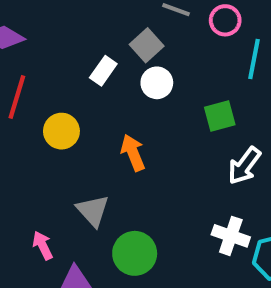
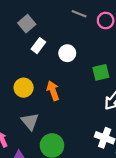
gray square: (147, 45) -> (27, 24), moved
yellow circle: (61, 131) -> (24, 88), moved

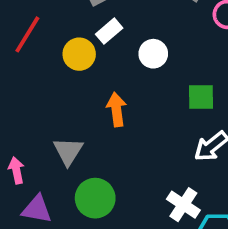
yellow circle: (24, 88) -> (79, 54), moved

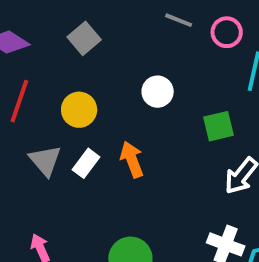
white rectangle: (109, 31) -> (86, 163), moved
gray triangle: (68, 151) -> (45, 161), moved

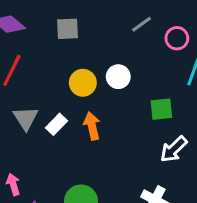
gray line: (179, 20) -> (141, 24), turned -65
gray square: (84, 38) -> (67, 29), turned 30
yellow circle: (79, 110) -> (83, 83), moved

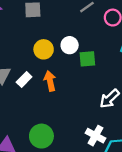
green square: (161, 109) -> (87, 59), moved

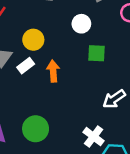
white circle: (70, 45) -> (81, 24), moved
yellow circle: (44, 49) -> (33, 40), moved

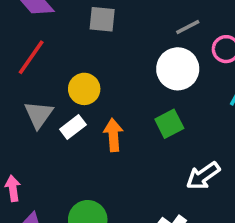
white circle: (81, 24) -> (178, 69), moved, size x1.5
green square: (97, 53) -> (169, 124), moved, turned -30

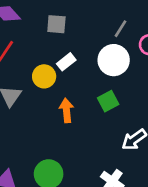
gray line: (188, 27) -> (121, 29), turned -30
white rectangle: (73, 127) -> (66, 62), moved

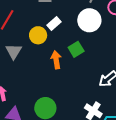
green square: (108, 101) -> (76, 49), moved

